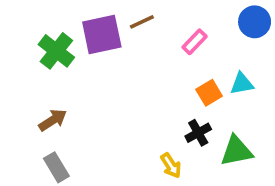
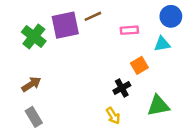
pink rectangle: (195, 42) -> (129, 30), turned 42
cyan triangle: (242, 84) -> (162, 44), moved
black cross: (198, 133) -> (122, 88), moved

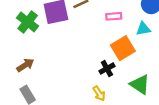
orange square: (139, 65) -> (123, 48), size x1.5
green triangle: (158, 106) -> (140, 84), turned 45

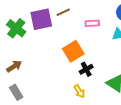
orange square: (123, 48) -> (73, 51), moved

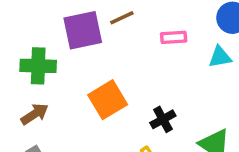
green cross: (16, 28) -> (38, 66), moved, turned -36
orange square: (73, 51) -> (108, 100), moved

